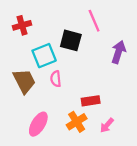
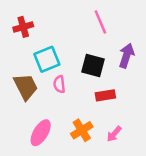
black square: (71, 40) -> (93, 66), moved
red rectangle: (91, 101) -> (105, 95), moved

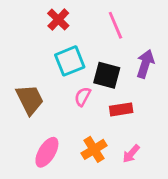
red cross: (23, 27) -> (58, 20), moved, turned -30
cyan square: (47, 59) -> (70, 61), moved
pink semicircle: (59, 84) -> (83, 97), moved, turned 35

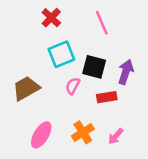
purple arrow: (145, 64) -> (126, 72), moved
brown trapezoid: (30, 99) -> (26, 88), turned -92

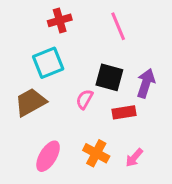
red cross: (51, 18) -> (60, 20), turned 30
cyan square: (61, 54) -> (48, 63), moved
orange cross: (83, 132) -> (96, 153), turned -30

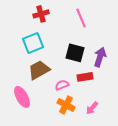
pink semicircle: (85, 99) -> (62, 85), moved, turned 40
brown trapezoid: (31, 102) -> (39, 70), moved
pink ellipse: (48, 156) -> (22, 97), moved, turned -60

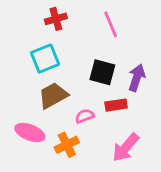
pink ellipse: (22, 97) -> (30, 132), turned -40
orange cross: (66, 105) -> (67, 145), moved, turned 36
pink arrow: (92, 108) -> (126, 148), size x1.6

